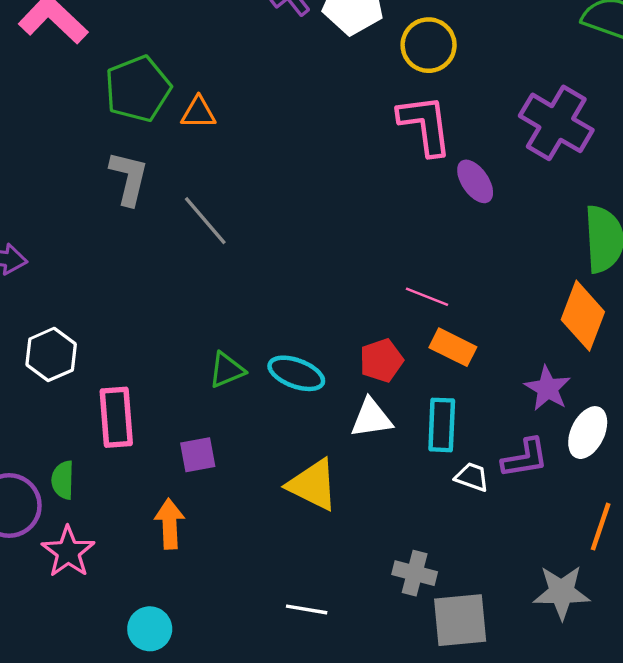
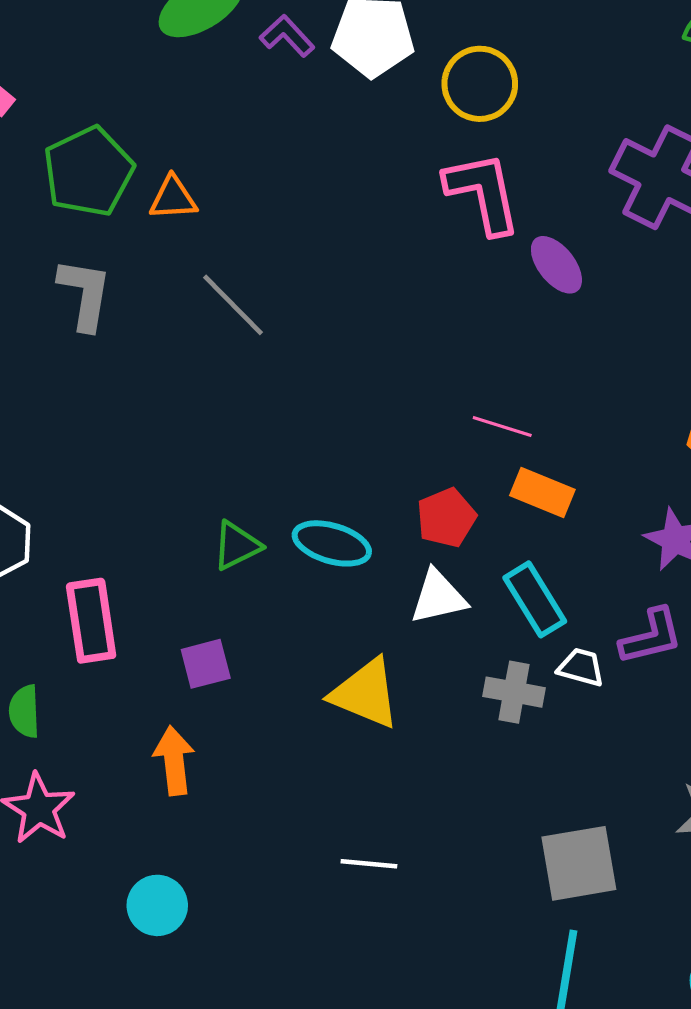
gray line: (205, 221) -> (233, 305), moved
cyan rectangle: (442, 425) -> (535, 599), turned -30
gray cross: (415, 573) -> (514, 692), moved

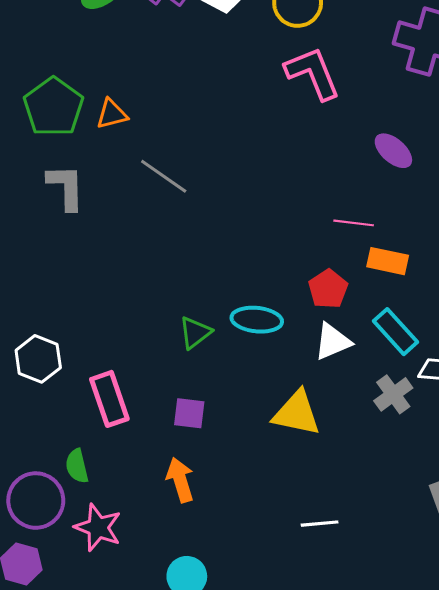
purple ellipse: (556, 265) -> (393, 151), moved
purple square: (206, 664) -> (189, 413), turned 32
gray cross: (514, 692) -> (393, 394), turned -36

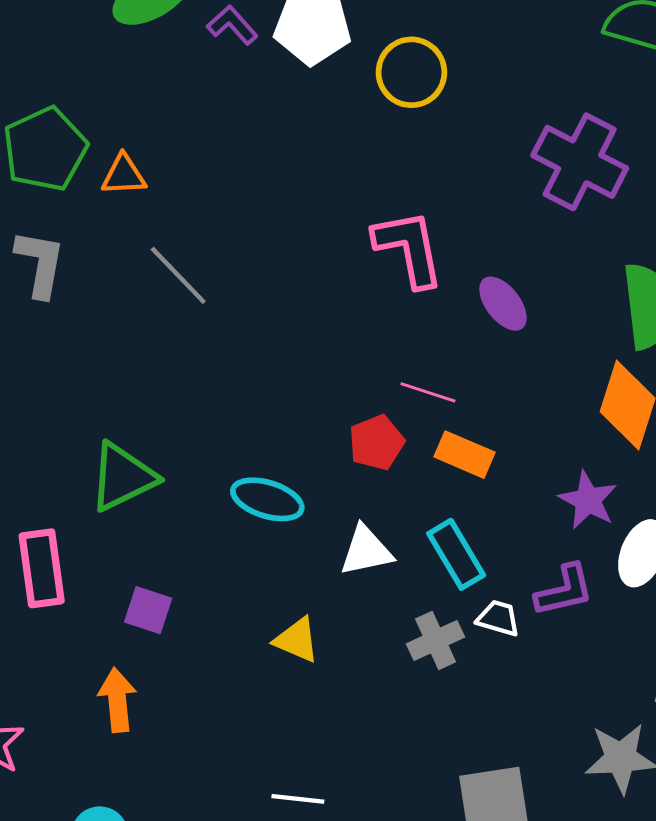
pink L-shape: (313, 73) -> (409, 248), moved
red pentagon: (328, 289) -> (376, 442), moved
green triangle: (195, 332) -> (123, 477), moved, size x1.5
yellow triangle: (297, 413) -> (297, 640), size x0.7

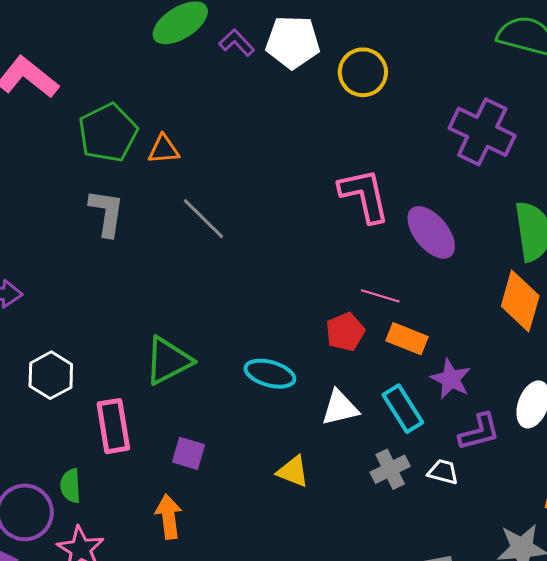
purple ellipse: (503, 304) -> (431, 232), size x1.4
purple star: (588, 500) -> (451, 379), moved
white trapezoid: (498, 618) -> (443, 472), moved

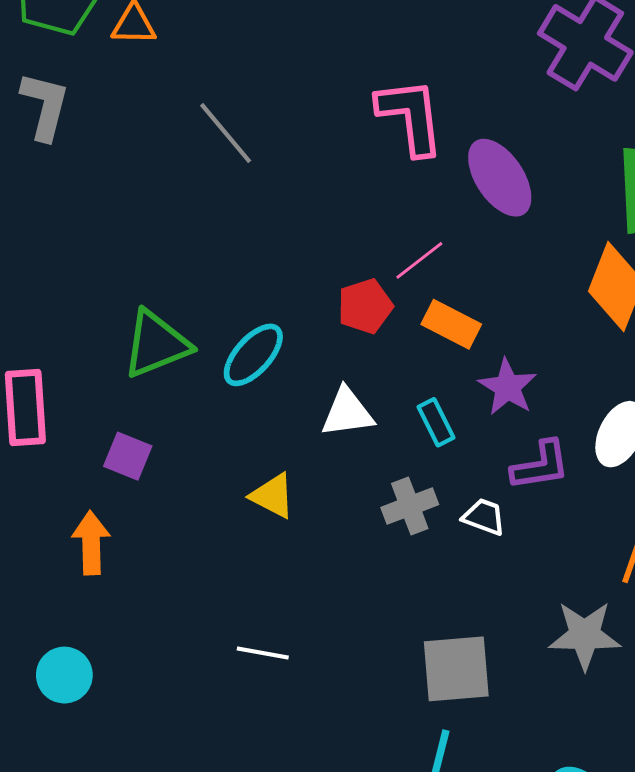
gray line: (203, 219) -> (226, 133), moved
pink line: (380, 296) -> (419, 260), turned -60
green triangle: (168, 361) -> (156, 344), moved
cyan ellipse: (270, 374) -> (253, 355), turned -69
cyan rectangle: (403, 409) -> (436, 422), size x0.7

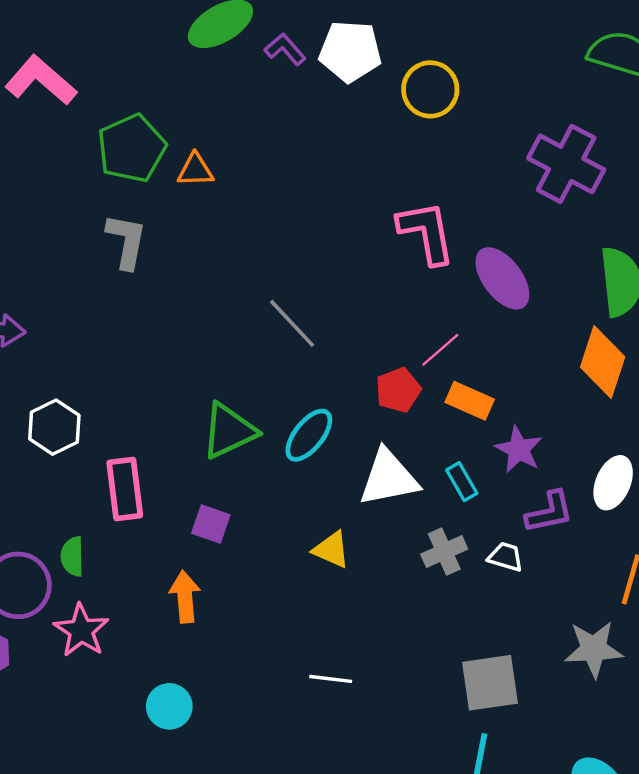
gray line: (226, 133) -> (292, 323), moved
white triangle: (347, 412) -> (389, 478), size x1.4

